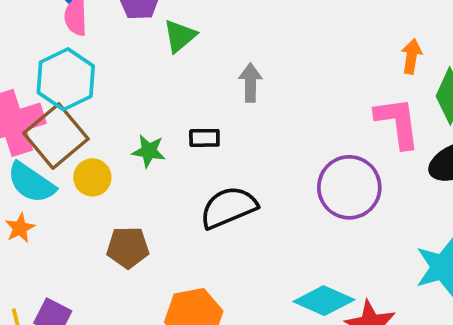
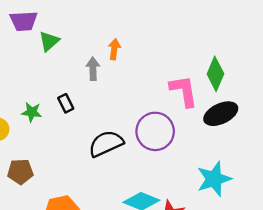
orange arrow: (411, 56) -> (114, 49), moved
black rectangle: (204, 138) -> (66, 103), turned 66
black semicircle: (228, 207) -> (106, 144), moved

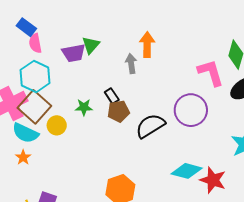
purple trapezoid: (24, 21) -> (74, 53), moved
orange arrow: (114, 49) -> (147, 45), size x1.4
brown pentagon: (20, 172) -> (118, 111), moved

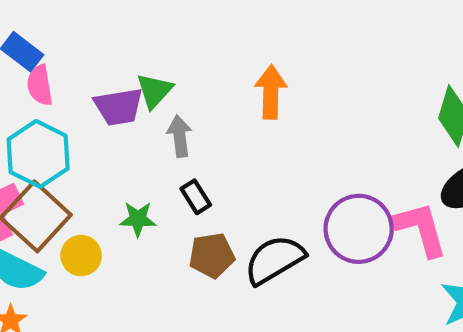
gray arrow: (131, 64) -> (180, 136), moved
pink L-shape: (211, 73) -> (421, 229), moved
brown pentagon: (118, 111) -> (212, 255), moved

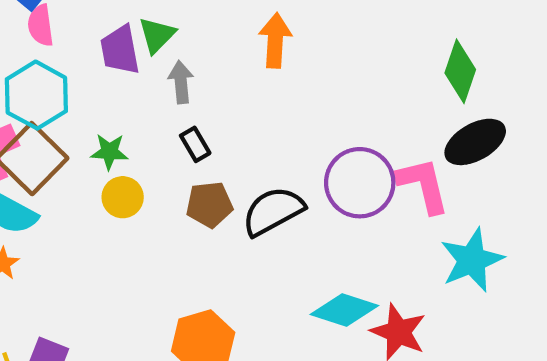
purple trapezoid: (119, 107) -> (120, 50), turned 87
green star: (138, 219) -> (109, 152), moved
yellow circle: (81, 256) -> (123, 197), moved

